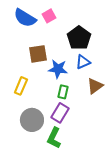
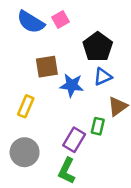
green rectangle: (63, 92) -> (98, 126), moved
gray circle: (32, 120) -> (25, 152), moved

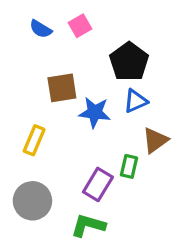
blue semicircle: (31, 22) -> (41, 29), size x0.6
green L-shape: (67, 171) -> (88, 225), turned 80

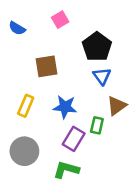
blue semicircle: (41, 29) -> (17, 28), moved
blue triangle: (136, 101) -> (102, 76), turned -42
blue star: (95, 112) -> (65, 107), moved

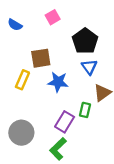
yellow rectangle: (26, 106) -> (22, 80), moved
blue star: (65, 107) -> (58, 82), moved
green L-shape: (66, 170) -> (58, 149), turned -60

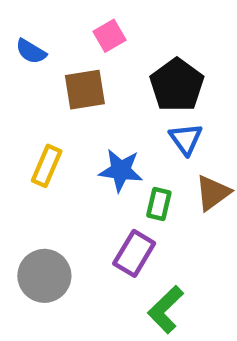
brown square: (41, 58) -> (85, 90), moved
green rectangle: (85, 110) -> (159, 204), moved
green L-shape: (58, 149) -> (166, 310), moved

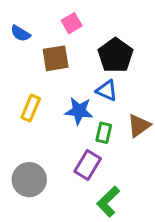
blue triangle: (186, 139) -> (107, 90), moved, turned -30

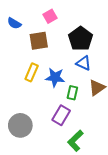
blue triangle: (107, 90) -> (84, 63), moved
yellow rectangle: (31, 108) -> (32, 72), moved

